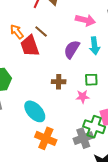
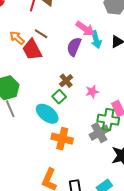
pink arrow: (85, 20) -> (85, 29), moved, turned 30
green square: (91, 80) -> (59, 97), moved, turned -32
brown cross: (59, 82) -> (66, 81), turned -32

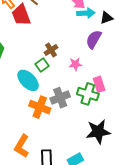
cyan arrow: (96, 40) -> (86, 13), turned -84
purple semicircle: (74, 47) -> (94, 39), moved
gray cross: (99, 133) -> (60, 98), moved

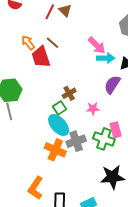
cyan ellipse: (28, 80) -> (59, 125), moved

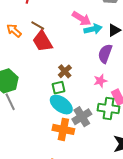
red trapezoid: (41, 57) -> (42, 41), moved
green square: (60, 108) -> (59, 88), turned 32
pink star: (93, 109) -> (100, 81), moved

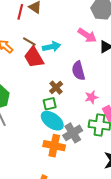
pink arrow: (82, 19) -> (87, 35), moved
cyan arrow: (93, 29) -> (52, 47), moved
purple semicircle: (105, 54) -> (78, 71), moved, turned -36

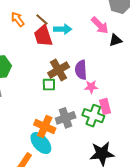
purple semicircle: (78, 71) -> (81, 70), moved
brown cross: (56, 88) -> (59, 70), size x1.5
cyan ellipse: (52, 121) -> (41, 143), moved

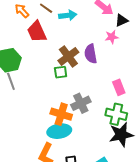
red trapezoid: (43, 36) -> (37, 32), moved
pink star: (91, 87) -> (112, 37), moved
green cross: (93, 116) -> (116, 114), moved
cyan ellipse: (41, 143) -> (59, 131), turned -50

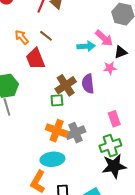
cyan arrow: (68, 15) -> (86, 46), moved
orange cross: (61, 114) -> (57, 131), moved
green cross: (116, 114) -> (110, 146), turned -35

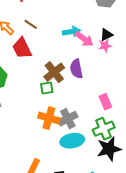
pink arrow: (104, 38) -> (84, 39), moved
pink star: (110, 68) -> (105, 46), moved
cyan ellipse: (52, 159) -> (72, 141), moved

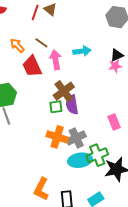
pink arrow: (84, 39) -> (56, 60), moved, turned -138
purple semicircle: (76, 69) -> (72, 105), moved
green cross: (104, 129) -> (97, 155), moved

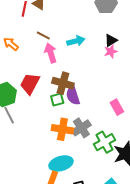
brown line: (41, 43) -> (43, 35), moved
red trapezoid: (32, 66) -> (30, 84), moved, turned 60
brown cross: (64, 91) -> (63, 83), turned -30
cyan ellipse: (80, 160) -> (61, 163), moved

